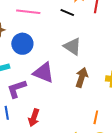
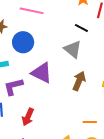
black line: (67, 12) -> (81, 28), moved
orange line: (96, 117) -> (90, 122), turned 72

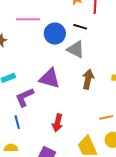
blue circle: (23, 42) -> (55, 34), moved
red arrow: (28, 117) -> (57, 123), moved

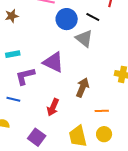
brown arrow: (88, 79) -> (82, 87), moved
blue line: (17, 122) -> (13, 99), turned -72

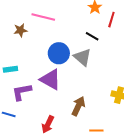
brown star: (12, 16) -> (20, 30), moved
blue circle: (67, 19) -> (59, 53), moved

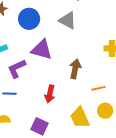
blue circle: (59, 53) -> (29, 19), moved

